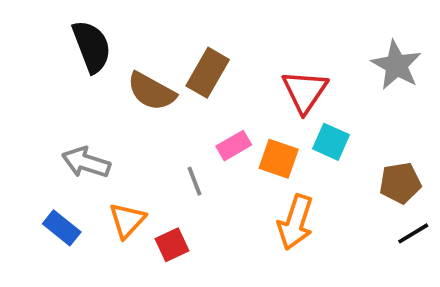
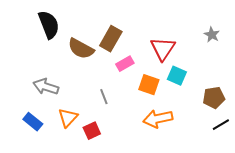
gray star: (396, 65) -> (212, 35), size x0.6
pink rectangle: (234, 146) -> (125, 64), moved
orange arrow: (295, 222) -> (158, 119), turned 60

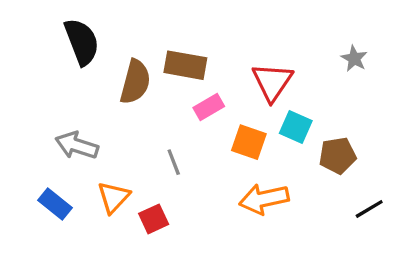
brown rectangle: (111, 39) -> (185, 65), turned 70
brown semicircle: (81, 49) -> (135, 82), turned -104
brown pentagon: (214, 98) -> (337, 155), moved

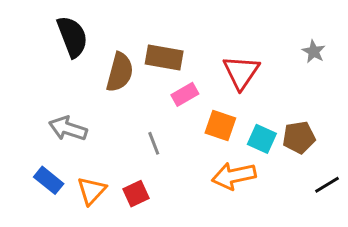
cyan square: (296, 127) -> (262, 139), moved
orange triangle: (113, 197) -> (92, 191), moved

